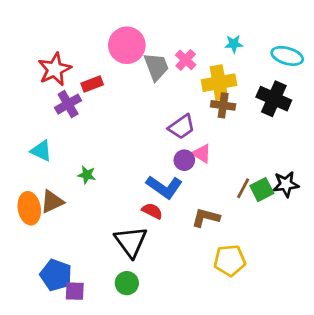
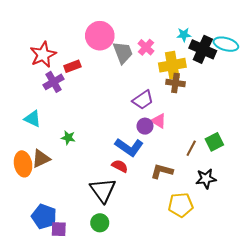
black cross: (274, 99) -> (203, 49), moved
black star: (286, 184) -> (206, 179), moved
green square: (262, 190) -> (214, 142), moved

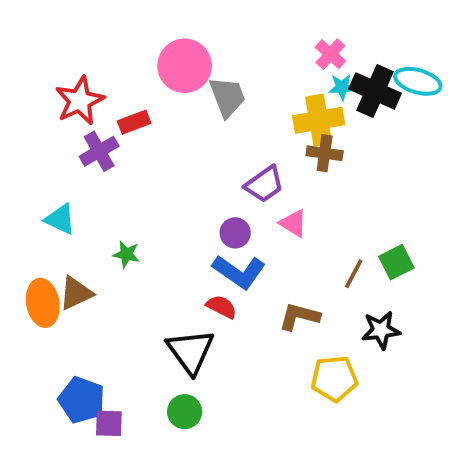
cyan star: (184, 35) -> (342, 87), moved
pink cross: (146, 47) -> (330, 54), moved
purple circle: (145, 126) -> (235, 233), moved

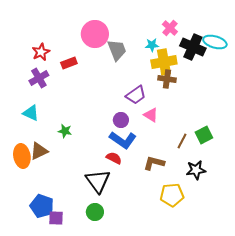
cyan star: (342, 87) -> (152, 45), moved
red star: (80, 101) -> (41, 52), size x0.7
purple cross: (99, 151) -> (39, 78), moved

